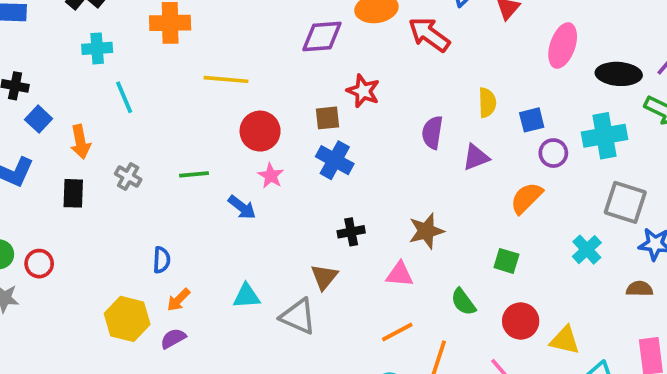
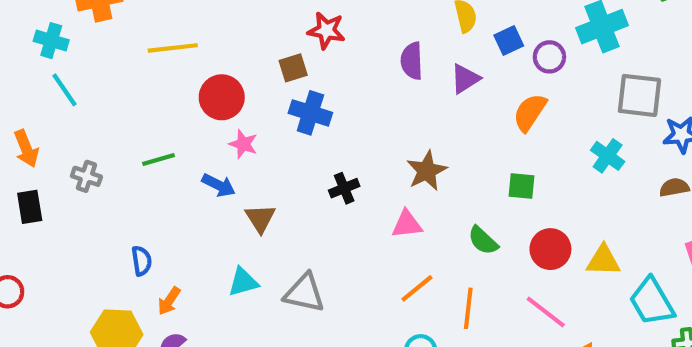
cyan cross: (97, 48) -> (51, 41), moved, turned 32
blue square: (532, 120) -> (509, 41), moved
brown triangle: (324, 277) -> (260, 218), moved

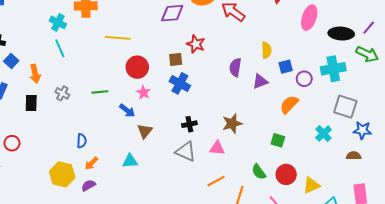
green semicircle: (483, 241) -> (259, 172), moved
yellow triangle: (603, 261) -> (311, 185), turned -36
gray triangle: (304, 293) -> (186, 151), moved

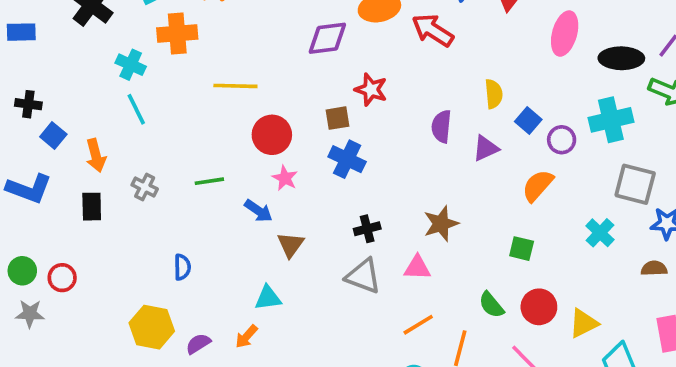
blue square: (286, 67) -> (528, 121), turned -32
orange arrow: (91, 163) -> (246, 337), moved

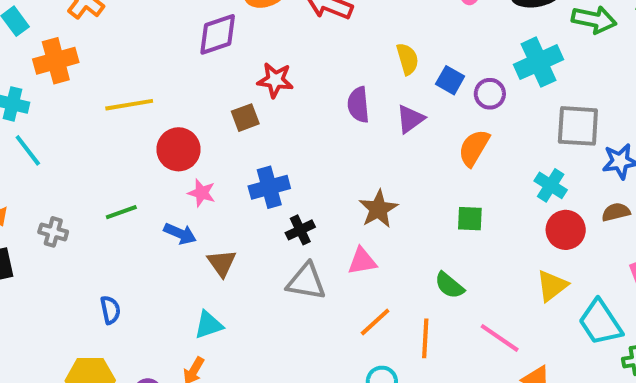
blue cross: (347, 159) -> (269, 187), moved, turned -30
red circle: (539, 307) -> (566, 230), moved

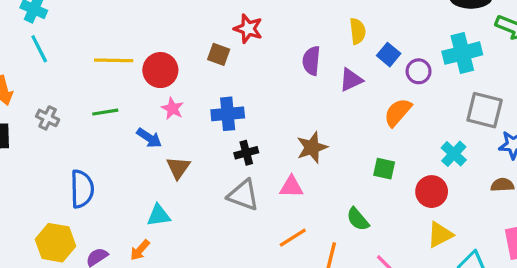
yellow line: (129, 105) -> (114, 60), moved
brown square: (245, 118) -> (219, 54), turned 30
red circle: (566, 230) -> (432, 192), moved
blue semicircle: (110, 310) -> (82, 189), size x1.6

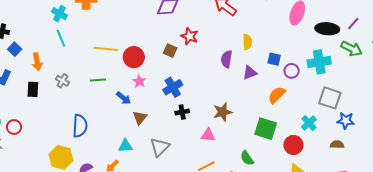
yellow semicircle: (358, 31) -> (247, 42), moved
blue square: (389, 55) -> (274, 59), turned -32
blue cross: (228, 114) -> (173, 87), turned -30
green square: (384, 169) -> (266, 129), size x1.6
gray triangle: (243, 195) -> (160, 147), moved, turned 50

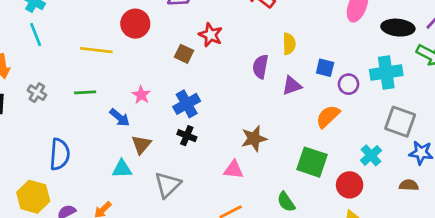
red circle: (134, 57) -> (135, 24), moved
black cross: (182, 112) -> (187, 136), moved, turned 32
cyan triangle: (125, 146) -> (122, 169), moved

